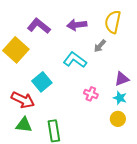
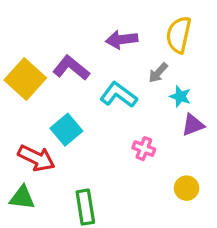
purple L-shape: (39, 26) -> (71, 68), moved
cyan star: (120, 98) -> (180, 96), moved
green triangle: (24, 125) -> (22, 198), moved

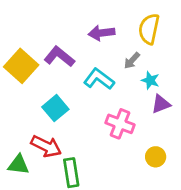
pink cross: (144, 149) -> (120, 124), size x1.5
red arrow: (36, 158) -> (46, 146), moved

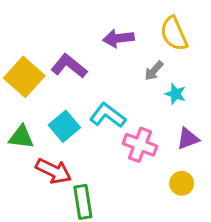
yellow semicircle: (149, 29) -> (174, 34), turned -36
cyan L-shape: (99, 79) -> (108, 115), moved
purple triangle: (161, 104) -> (188, 139), moved
green triangle: (18, 165) -> (21, 137), moved

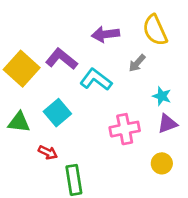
cyan star: (175, 94) -> (162, 96), moved
cyan L-shape: (108, 115) -> (96, 80), moved
pink cross: (140, 145) -> (125, 129), turned -32
red arrow: (54, 171) -> (48, 152), size x0.6

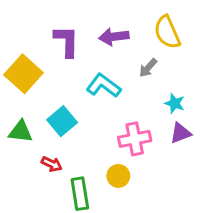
purple L-shape: (62, 59) -> (66, 41), moved, turned 52
yellow circle: (162, 163) -> (118, 176), moved

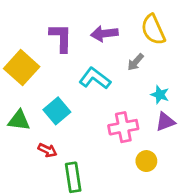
yellow circle: (118, 176) -> (146, 161), moved

